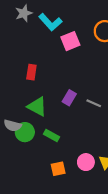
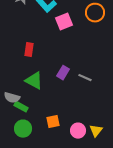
green circle: (25, 132) -> (23, 129), moved
green rectangle: (51, 135) -> (21, 107), moved
orange square: (58, 169) -> (53, 122), moved

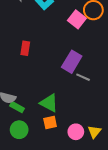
pink square: (64, 22) -> (77, 19), moved, turned -30
purple rectangle: (63, 73) -> (72, 62), moved, size x1.5
green triangle: (34, 81) -> (49, 103), moved

